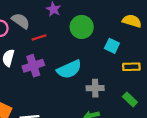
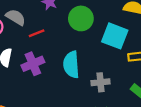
cyan square: (112, 46) -> (115, 36), size x1.6
cyan semicircle: (69, 69) -> (71, 65), turned 115

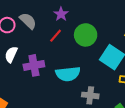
red line: (37, 33) -> (56, 36), moved, turned -40
cyan semicircle: (71, 65) -> (68, 74), turned -105

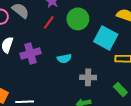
cyan semicircle: (68, 74) -> (64, 58), size x0.6

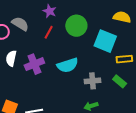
cyan semicircle: (64, 58) -> (68, 65), size x1.5
green rectangle: (120, 90) -> (120, 81), moved

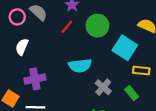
purple cross: (34, 64) -> (35, 79), moved
gray cross: (92, 81) -> (103, 87), turned 35

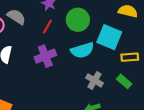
cyan semicircle: (80, 66) -> (82, 50), moved
purple cross: (35, 79) -> (45, 56), moved

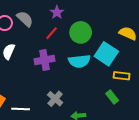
gray cross: (95, 80) -> (55, 99), moved

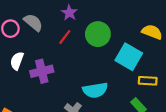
purple cross: (44, 60) -> (42, 71), moved
cyan semicircle: (79, 61) -> (95, 90), moved

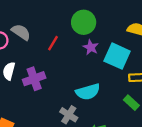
purple star: (69, 13) -> (91, 47), moved
green circle: (98, 34) -> (84, 22), moved

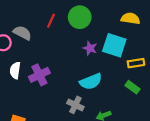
red line: (53, 43) -> (51, 21), moved
purple star: (91, 47) -> (90, 48), moved

